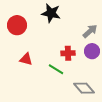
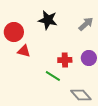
gray arrow: (90, 31) -> (86, 24), moved
red triangle: (26, 59) -> (24, 51), moved

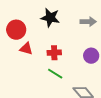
gray arrow: (86, 24) -> (88, 22), turned 42
red cross: (65, 60) -> (54, 53), moved

